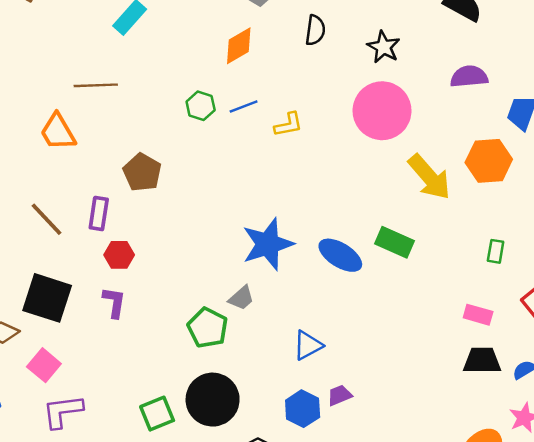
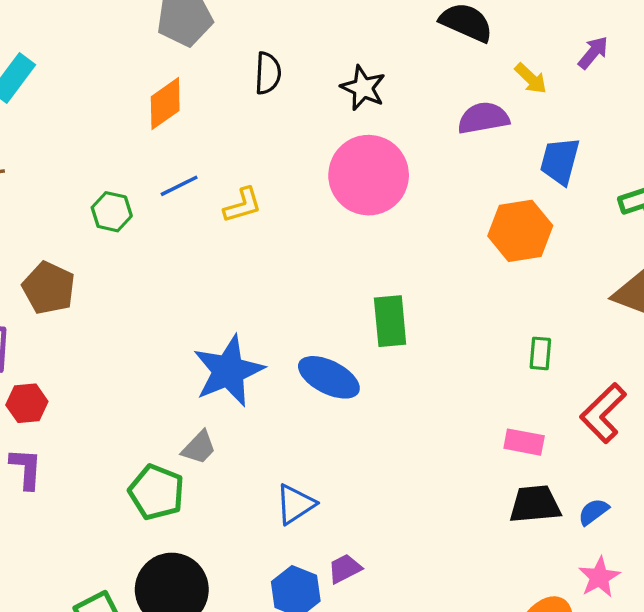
green hexagon: (201, 106) -> (112, 212), moved
yellow arrow: (429, 177) -> (531, 79), moved, size x0.5
green rectangle: (394, 242) -> (390, 321), moved, turned 66

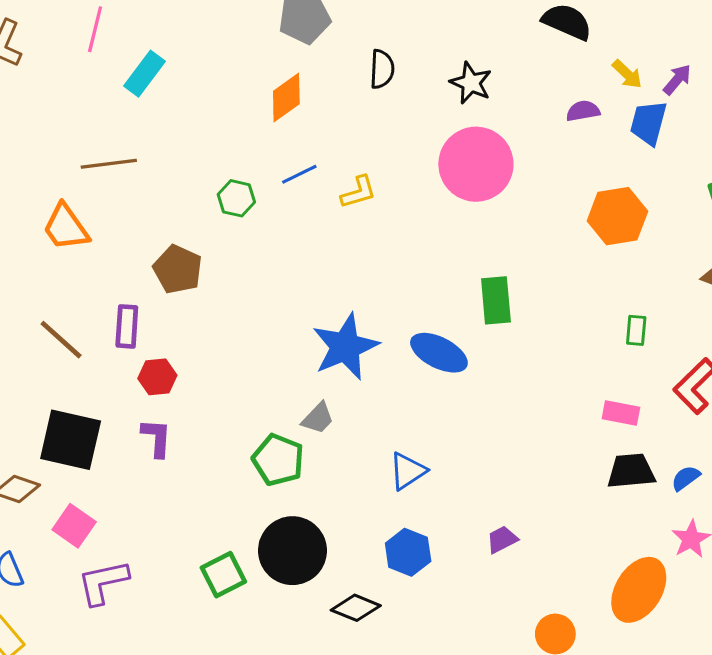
purple arrow: (593, 53) -> (677, 79), moved
purple semicircle: (483, 118) -> (583, 111), size x0.7
blue trapezoid: (560, 161) -> (648, 123), moved
purple trapezoid: (345, 569) -> (502, 540), moved

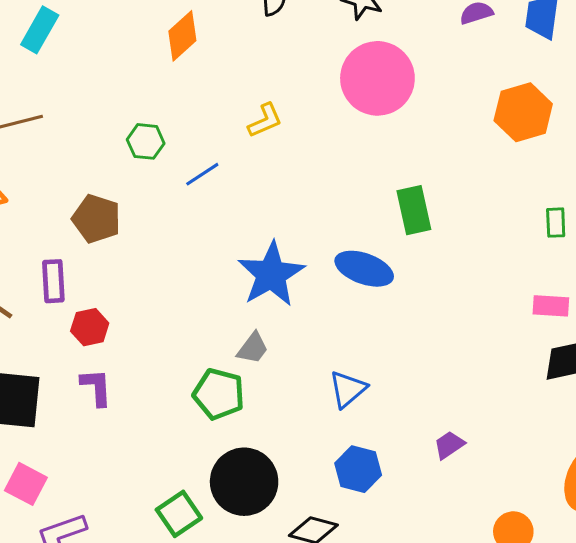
blue line: (299, 174) -> (202, 174), moved

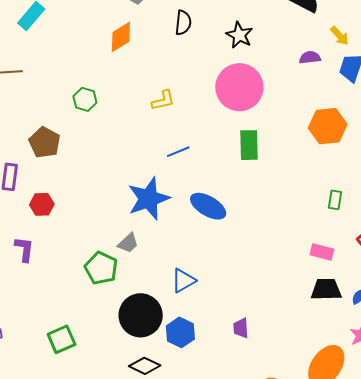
blue line: (202, 174) -> (178, 152), moved
green rectangle: (414, 210) -> (249, 145), moved
red hexagon: (90, 327) -> (42, 204), moved
purple trapezoid: (449, 445) -> (241, 328), turned -70
black circle: (244, 482) -> (141, 315), moved

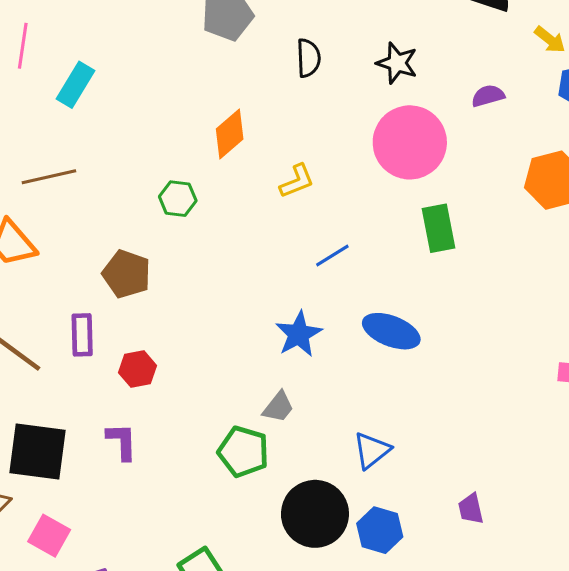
orange diamond: (121, 37) -> (230, 134), moved
purple semicircle: (310, 58) -> (488, 96), moved
blue star: (149, 199) -> (299, 334), size x0.7

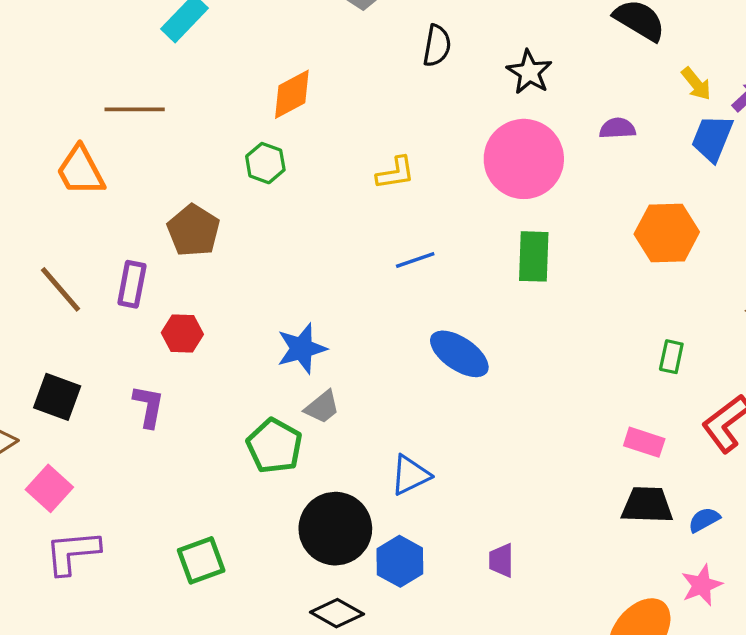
orange diamond: (230, 134) -> (292, 94), moved
blue star: (299, 334) -> (302, 349), moved
black square: (38, 452) -> (57, 397), size x0.7

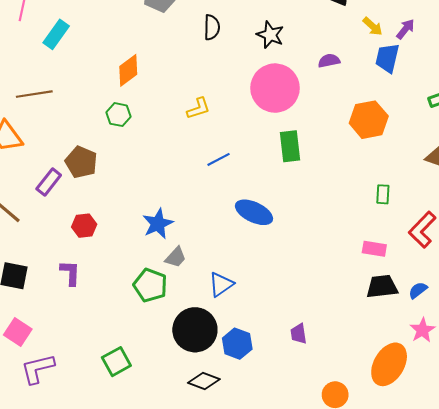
purple rectangle: (132, 284) -> (49, 182), moved, turned 36
blue triangle: (410, 475) -> (221, 284), moved

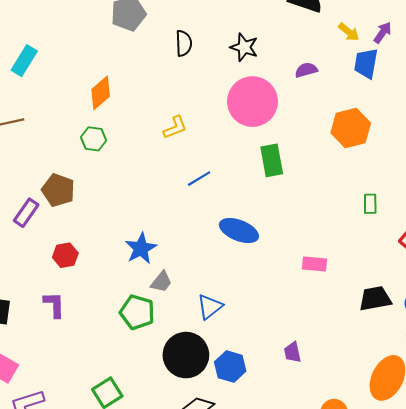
pink rectangle: (374, 249) -> (314, 264), moved

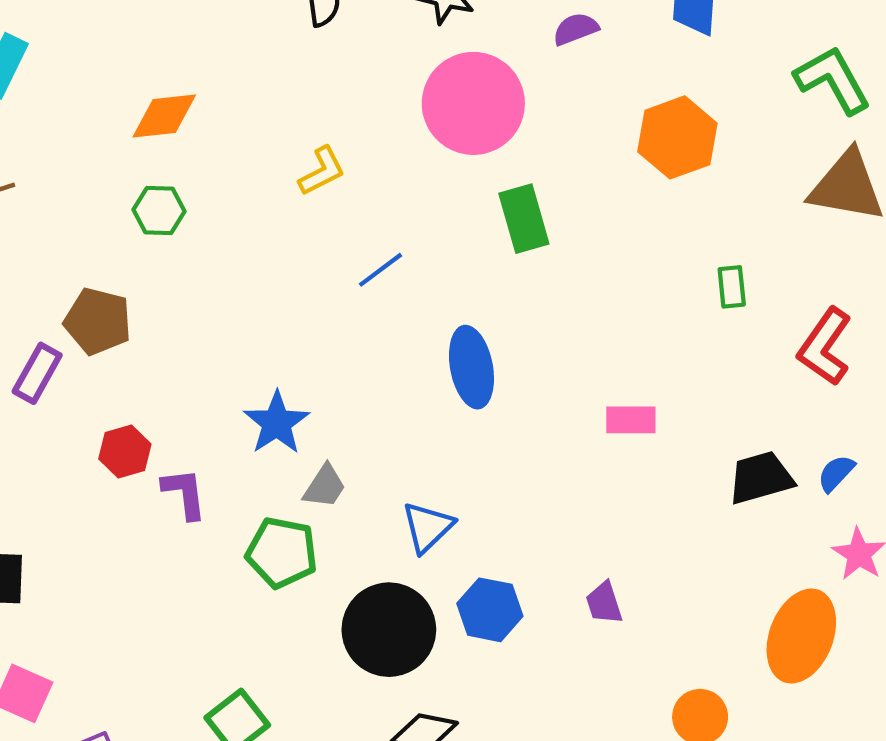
orange diamond: (101, 93) -> (164, 116), turned 40
blue ellipse: (239, 231) -> (471, 367), turned 63
purple L-shape: (54, 305) -> (184, 493), moved
blue hexagon: (230, 367) -> (490, 610), moved

